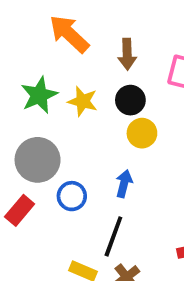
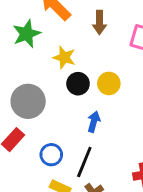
green star: (39, 95) -> (27, 34), moved
black circle: (130, 100) -> (78, 84), moved
blue circle: (72, 196) -> (51, 155), moved

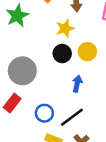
yellow star: (64, 58) -> (65, 28), moved, turned -30
black line: (84, 162) -> (72, 117), turned 35

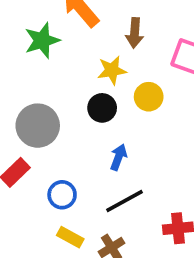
yellow circle: (87, 52) -> (149, 97), moved
black line: (72, 117) -> (124, 201), moved

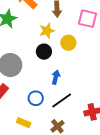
blue circle: (62, 195) -> (36, 98), moved
yellow rectangle: (70, 237) -> (24, 123), moved

